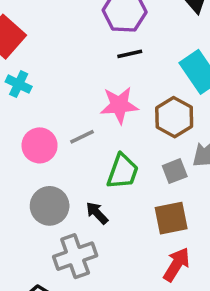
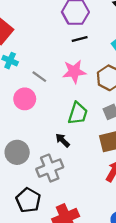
gray line: (82, 137) -> (39, 77), moved, turned 63
gray circle: (50, 206) -> (17, 152), moved

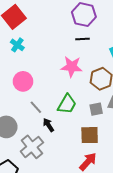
gray line: (39, 77) -> (36, 107), moved
gray cross: (50, 168) -> (32, 147), turned -30

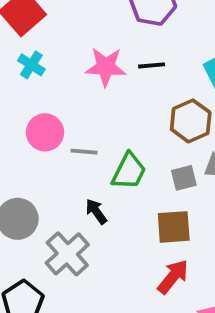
black line: (83, 39) -> (152, 65), moved
pink star: (72, 67) -> (106, 67), moved
gray line: (36, 107) -> (84, 152), moved, turned -40

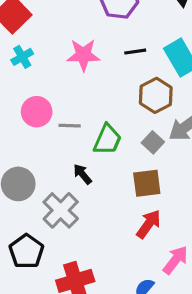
cyan cross: (31, 65) -> (22, 57), turned 30
black line: (152, 65) -> (135, 52), moved
gray square: (184, 178) -> (153, 142), turned -30

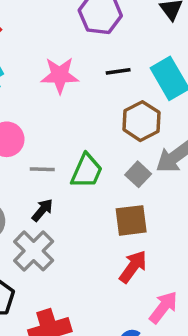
gray line: (70, 126) -> (42, 169), moved
black arrow: (82, 174) -> (42, 210), moved, turned 80

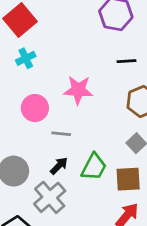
pink star: (60, 75) -> (78, 90), moved
green trapezoid: (87, 171) -> (94, 167), moved

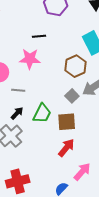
black line: (127, 61) -> (39, 36), moved

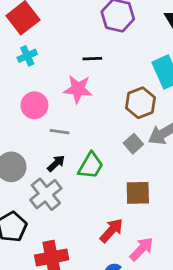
brown square: (67, 122) -> (138, 193), moved
red arrow: (66, 148) -> (112, 230), moved

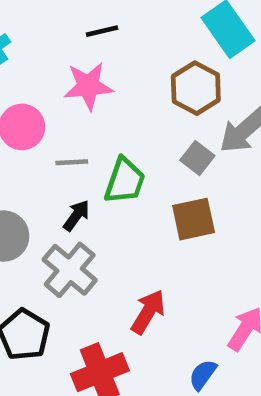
green trapezoid: (91, 166) -> (125, 181), moved
brown square: (138, 193) -> (194, 219), moved
red arrow: (112, 230) -> (148, 312), moved

